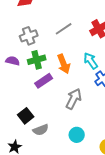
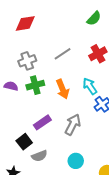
purple rectangle: (44, 81) -> (42, 122), moved

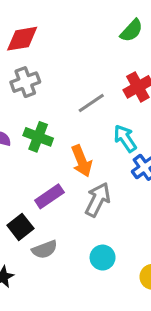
gray line: (63, 54) -> (91, 103), moved
gray cross: (27, 61) -> (25, 82), moved
green cross: (35, 85) -> (38, 137), turned 36
orange arrow: (63, 89) -> (82, 161), moved

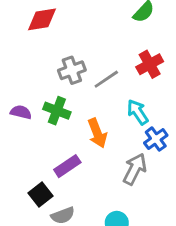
gray cross: (25, 82) -> (72, 70), moved
gray arrow: (98, 200) -> (135, 169), moved

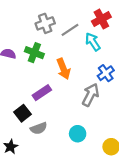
cyan arrow: (138, 112) -> (93, 42), moved

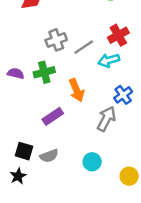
cyan arrow: (93, 42) -> (109, 60), turned -72
green cross: (34, 53) -> (44, 72), turned -36
black square: (22, 113) -> (24, 151), moved, turned -35

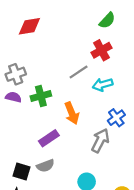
red cross: (118, 35) -> (101, 50), moved
gray cross: (56, 40) -> (16, 74), moved
gray semicircle: (49, 156) -> (45, 166), moved

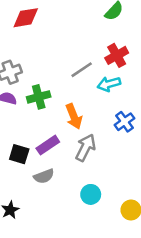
red cross: (101, 50) -> (117, 55), moved
gray arrow: (100, 141) -> (85, 148), moved
black square: (21, 171) -> (19, 154), moved

